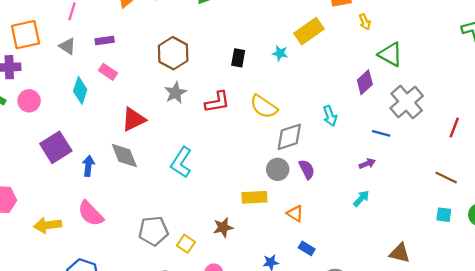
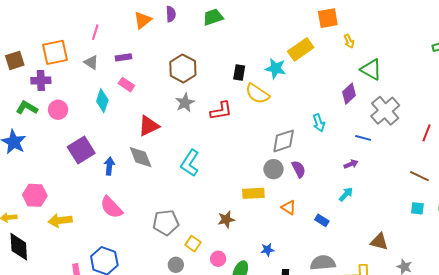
cyan star: (280, 53) -> (275, 68), size x1.5
yellow semicircle: (264, 107) -> (257, 94), moved
yellow arrow: (48, 225) -> (60, 220), moved
yellow square: (186, 244) -> (193, 244), moved
blue rectangle: (307, 248) -> (322, 220), moved

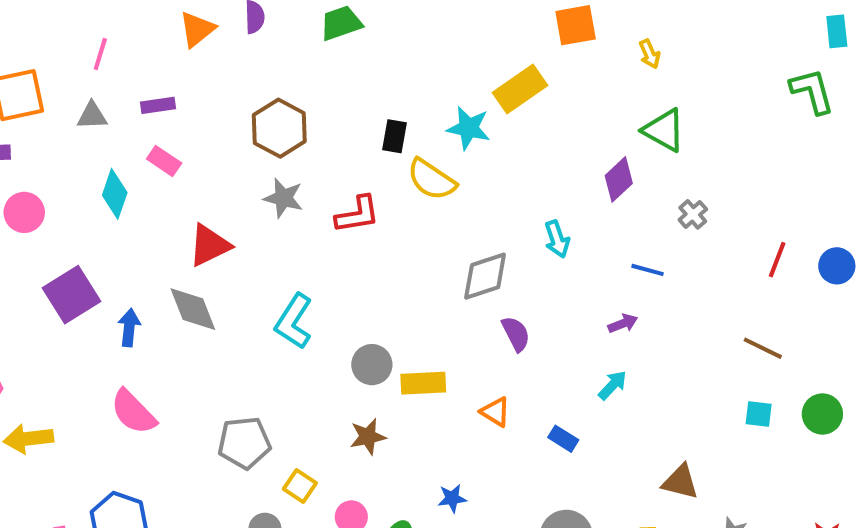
yellow arrow: (349, 41) -> (650, 54), moved
gray triangle: (91, 62) -> (92, 116), turned -35
gray star: (185, 103) -> (283, 198), turned -30
gray cross: (385, 111) -> (693, 214), size x0.5
gray circle: (273, 169) -> (372, 365), moved

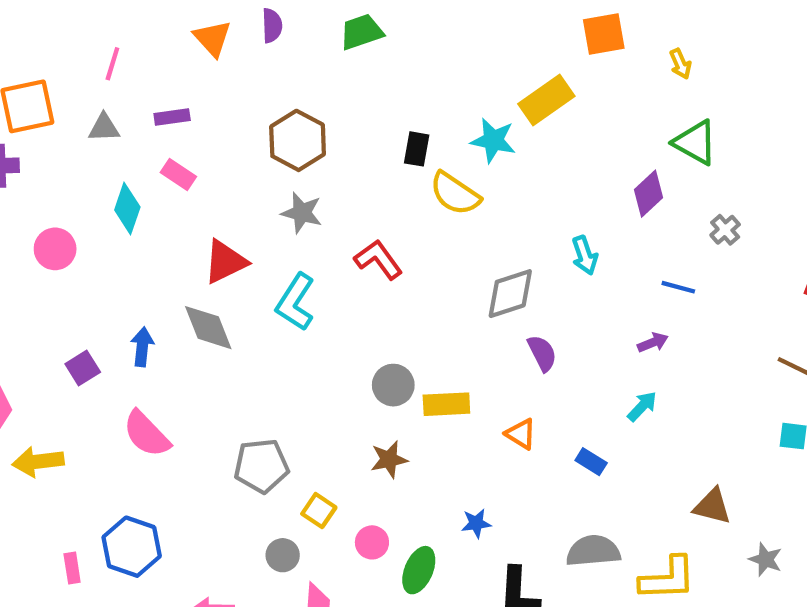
orange triangle: (197, 29) -> (212, 38), turned -33
pink circle: (24, 212) -> (55, 249), moved
red L-shape: (357, 214) -> (378, 260), moved, turned -117
purple square: (72, 295) -> (83, 368), moved, size x0.6
cyan L-shape: (294, 321) -> (295, 302), moved

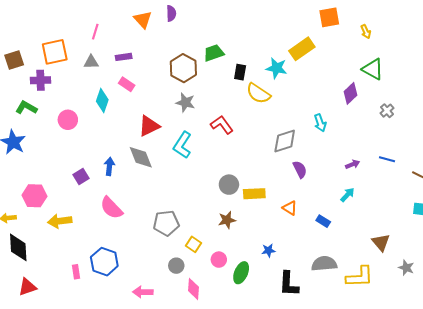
green trapezoid: (361, 32) -> (214, 53), moved
blue line: (678, 287) -> (387, 159), moved
brown triangle: (712, 506) -> (381, 242), turned 36

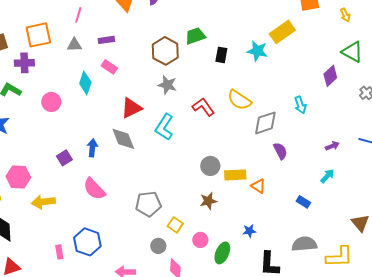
yellow semicircle: (258, 93) -> (239, 100), moved
orange triangle: (290, 208) -> (258, 186), moved

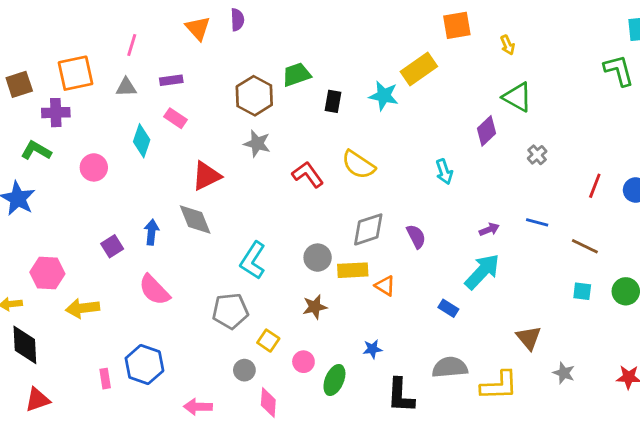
gray diamond: (265, 123) -> (368, 229), moved
cyan L-shape: (164, 127) -> (253, 260), moved
cyan arrow: (327, 176) -> (482, 272), size x1.8

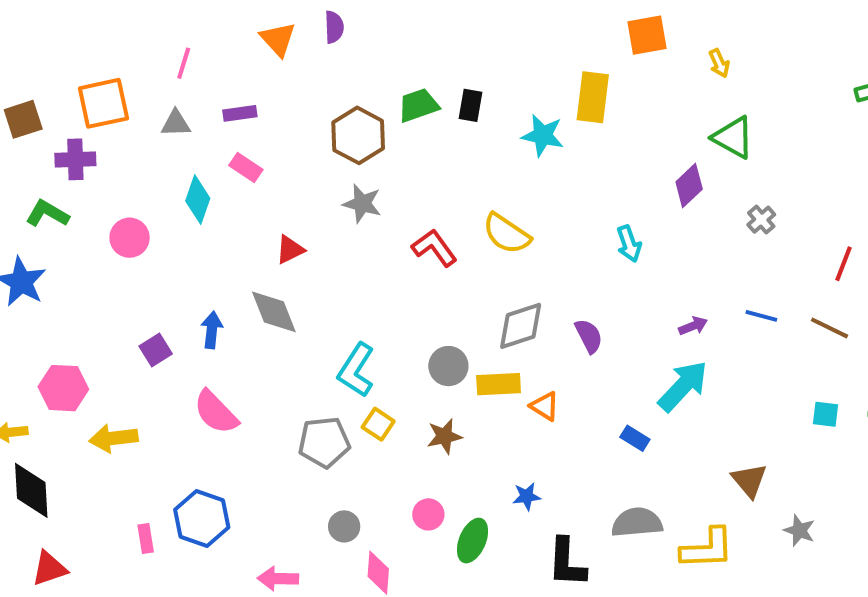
yellow rectangle: (419, 69) -> (593, 97), turned -48
black rectangle: (333, 101) -> (470, 105), moved
red triangle: (206, 176) -> (290, 250), size x0.7
brown line: (585, 246) -> (829, 328), moved
yellow square: (268, 341) -> (378, 424), moved

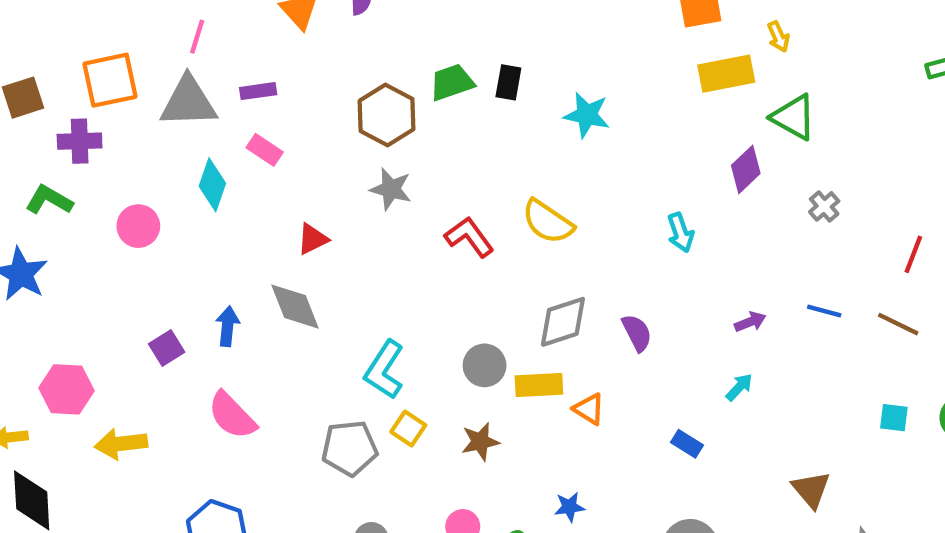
yellow rectangle: (593, 97) -> (726, 74), moved, turned 72
gray triangle: (176, 123) -> (188, 102), size x1.8
cyan arrow: (683, 386) -> (739, 387), size x0.5

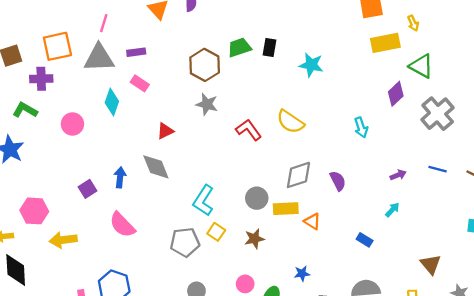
gray cross: (824, 206) -> (438, 114), size x2.0

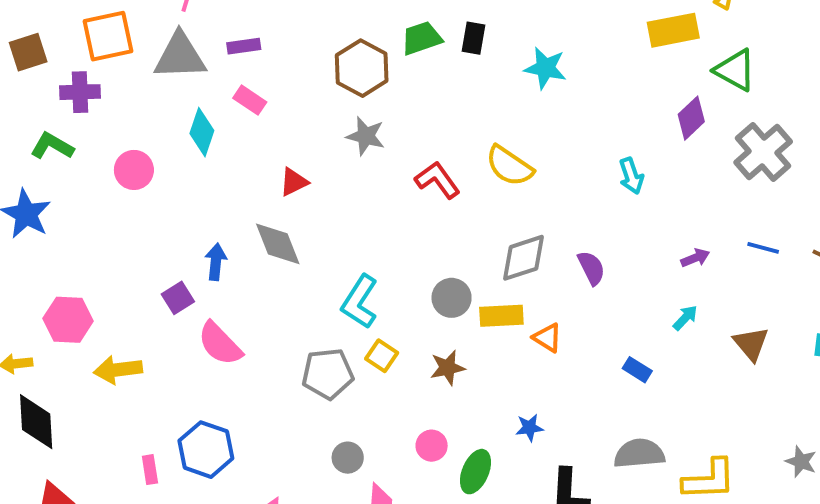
purple square: (88, 189) -> (178, 298), moved
brown triangle: (431, 264) -> (751, 344), moved

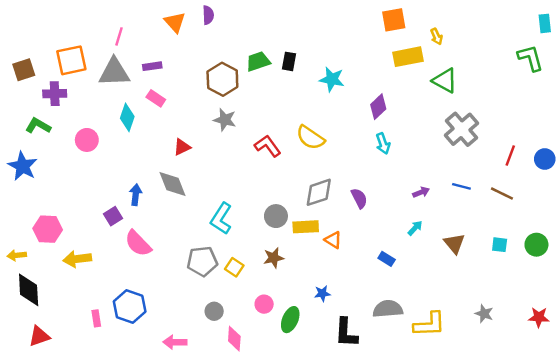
purple diamond: (691, 118) -> (378, 107), moved
yellow square: (382, 356) -> (234, 267), moved

